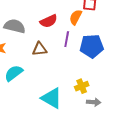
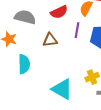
cyan semicircle: (14, 73) -> (24, 64), turned 126

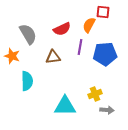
gray semicircle: (25, 17) -> (28, 34), turned 45
cyan triangle: (62, 89) -> (65, 106), turned -30

